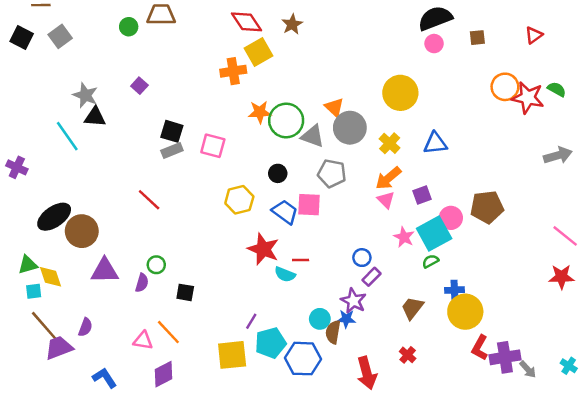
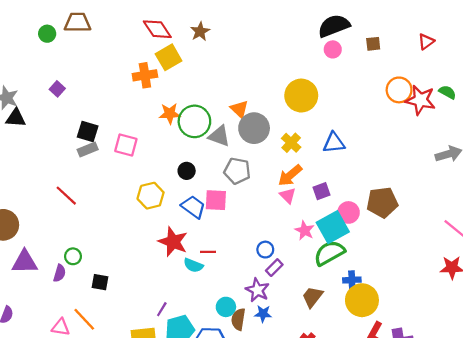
green semicircle: (430, 261) -> (329, 253), size x2.0
blue star: (346, 319) -> (263, 314), moved

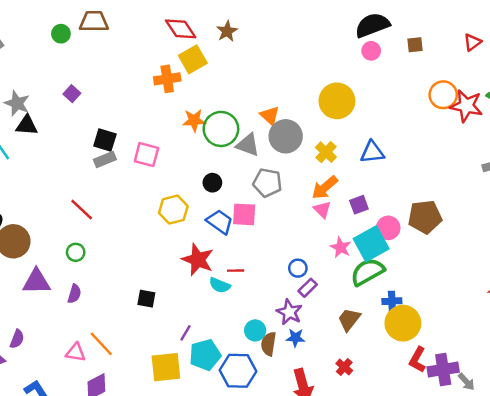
green circle: (73, 256) -> (76, 252), moved
black square: (100, 282) -> (146, 299), moved

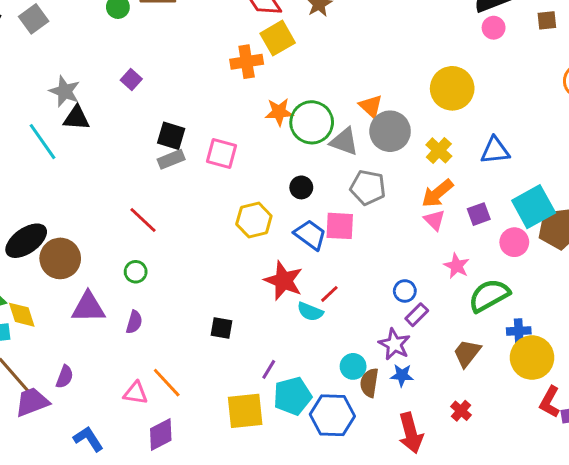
cyan square: (371, 244) -> (534, 207), moved
red line: (236, 271) -> (329, 294), turned -42

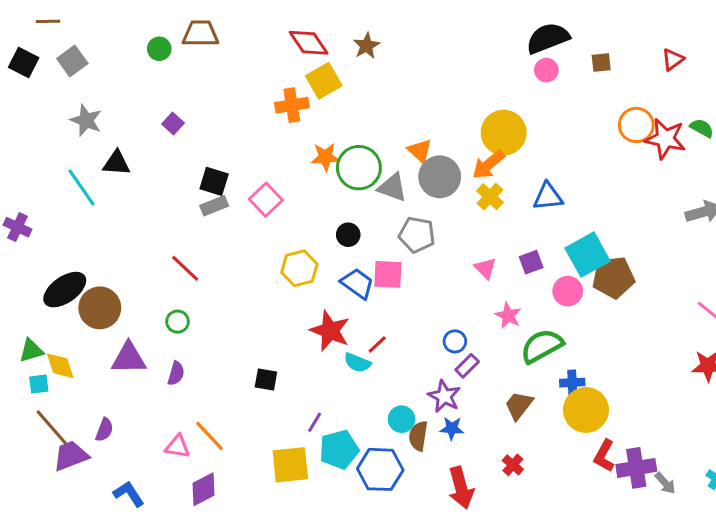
gray star: (65, 91) -> (86, 120), moved
pink square: (221, 153) -> (266, 200), turned 32
orange arrow: (437, 193) -> (488, 165), moved

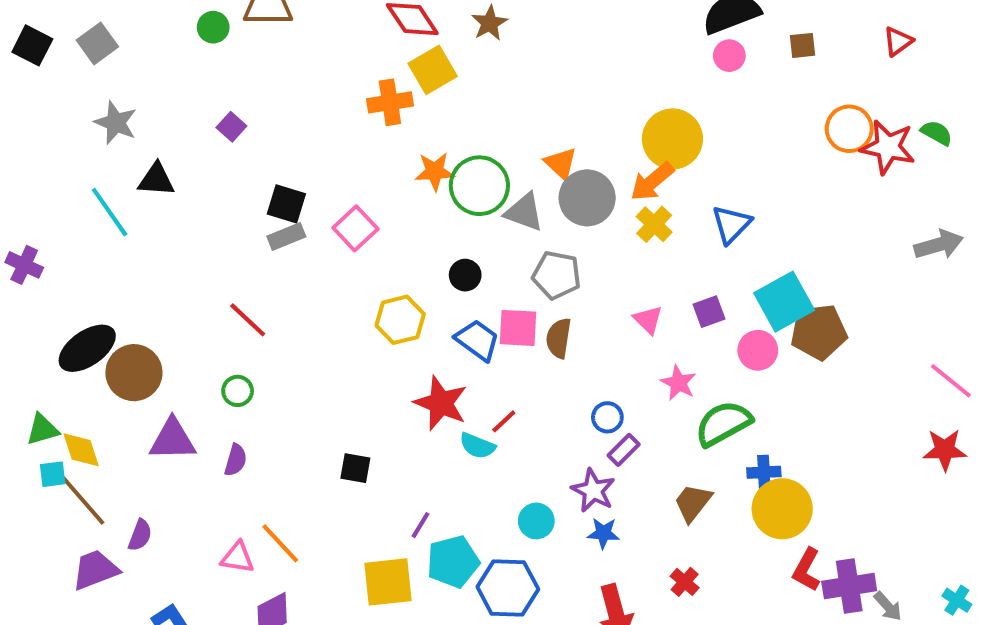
blue triangle: (548, 197) -> (731, 224), turned -40
brown line: (53, 428) -> (83, 501), moved
brown semicircle: (418, 436) -> (559, 338), moved

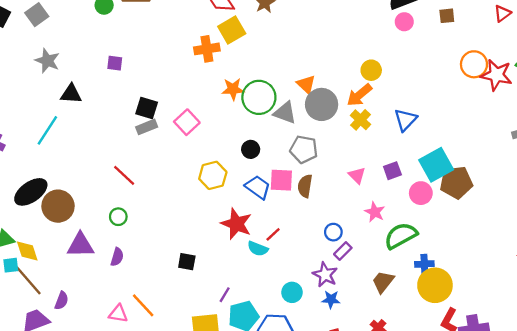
purple square: (231, 127) -> (115, 63), turned -35
yellow circle: (672, 139) -> (371, 70), size x0.6
cyan line: (110, 212) -> (47, 130), moved, turned 68

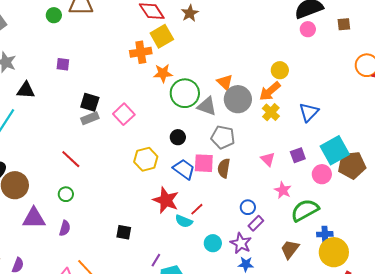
orange star: (233, 89) -> (163, 73), moved
cyan circle: (292, 292) -> (213, 243), moved

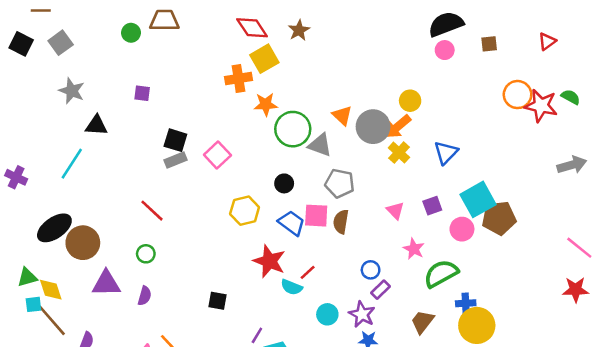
gray circle: (238, 99) -> (373, 127), moved

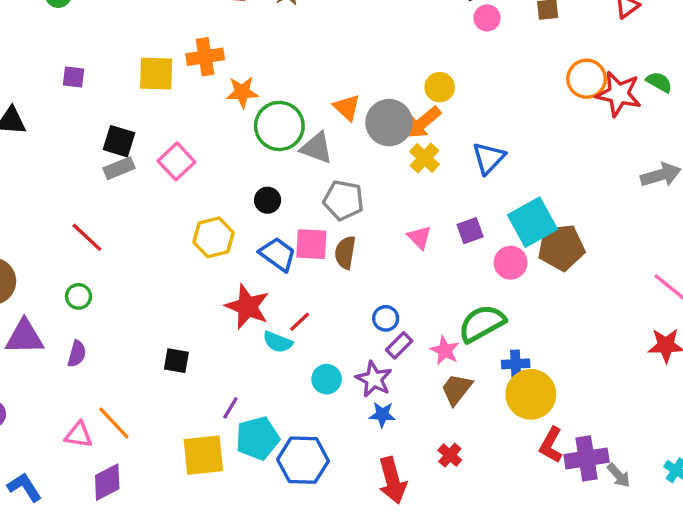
yellow square: (264, 59) -> (156, 74), moved, turned 32
pink star: (414, 249) -> (445, 350), moved

